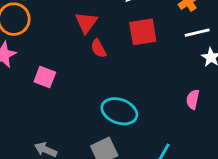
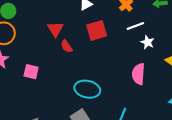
pink semicircle: (193, 99) -> (138, 74), size x1.5

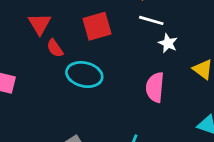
white line: (135, 26) -> (151, 20), turned 36
cyan ellipse: (87, 89) -> (84, 75), moved

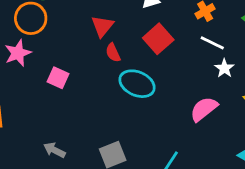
red square: (97, 26) -> (158, 39), turned -36
pink semicircle: (155, 87) -> (204, 109), turned 36

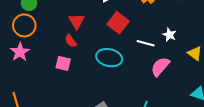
white line: (212, 43) -> (146, 43), moved
red semicircle: (113, 53) -> (71, 41), moved
pink square: (58, 78) -> (63, 63), moved

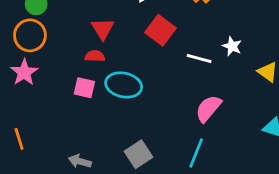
red semicircle: (71, 41) -> (95, 56), turned 128
cyan ellipse: (109, 58) -> (124, 85), moved
pink semicircle: (160, 67) -> (208, 108), moved

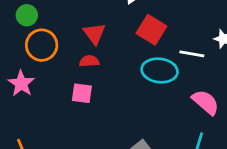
orange circle: (30, 35) -> (42, 45), moved
cyan ellipse: (124, 85) -> (160, 70), moved
pink semicircle: (208, 108) -> (206, 102), turned 96

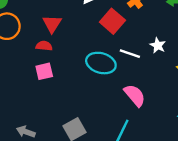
red square: (151, 30) -> (112, 21), moved
pink square: (82, 93) -> (44, 71), moved, turned -30

